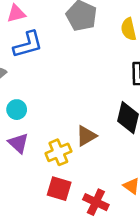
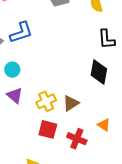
blue L-shape: (28, 45) -> (21, 33), moved
brown triangle: (86, 136) -> (71, 103), moved

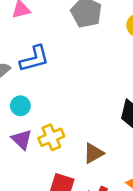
yellow cross: (46, 101) -> (51, 137), moved

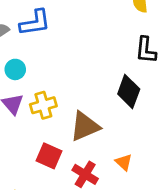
brown triangle: (93, 153) -> (85, 126), size x1.4

